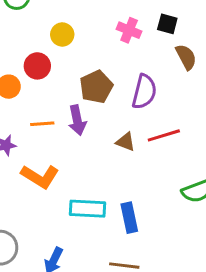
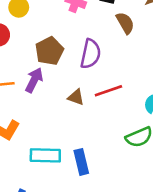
purple arrow: (77, 120) -> (34, 80), turned -140

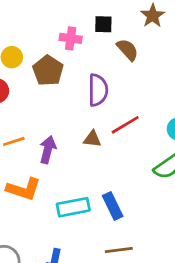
brown pentagon: (49, 51) -> (48, 71), moved
purple arrow: (34, 80) -> (48, 150), moved

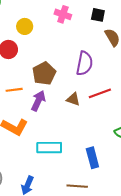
pink cross: (71, 38) -> (63, 14), moved
brown pentagon: (48, 71) -> (44, 73), moved
blue rectangle: (113, 206) -> (92, 158), moved

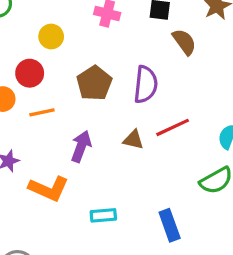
brown pentagon: (44, 73) -> (94, 83), moved
orange line: (14, 90) -> (42, 112), moved
cyan rectangle: (49, 148) -> (103, 215), size x0.7

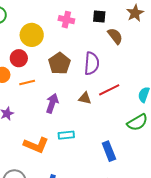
yellow circle: (51, 37) -> (32, 35), size x1.5
orange L-shape: (49, 189) -> (36, 145), moved
cyan rectangle: (103, 215) -> (66, 135), moved

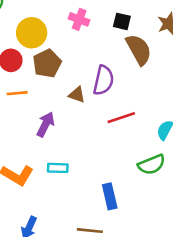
brown semicircle: (115, 36) -> (139, 49), size x1.4
brown pentagon: (59, 63) -> (47, 63), moved
brown triangle: (85, 98) -> (77, 95), moved

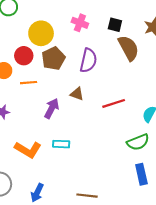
purple semicircle: (103, 80) -> (88, 61), moved
brown triangle: (77, 95) -> (77, 94), moved
blue rectangle: (110, 196) -> (141, 174), moved

